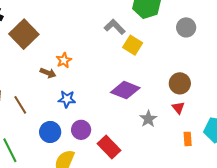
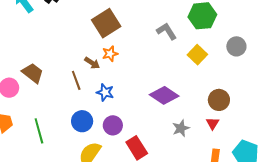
brown square: (24, 34) -> (106, 23), moved
yellow square: (133, 45) -> (197, 55), moved
brown line: (20, 105) -> (76, 80), moved

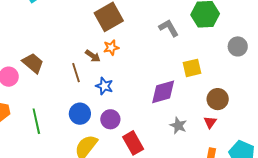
yellow square: (197, 55) -> (192, 68), moved, turned 30
purple diamond: (164, 95) -> (163, 92), turned -52
gray star: (181, 128) -> (178, 125), turned -30

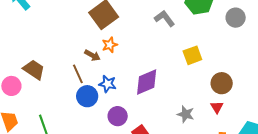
gray circle: (238, 46) -> (236, 18), moved
purple diamond: (163, 92) -> (147, 82), moved
blue circle: (80, 114) -> (87, 96), moved

